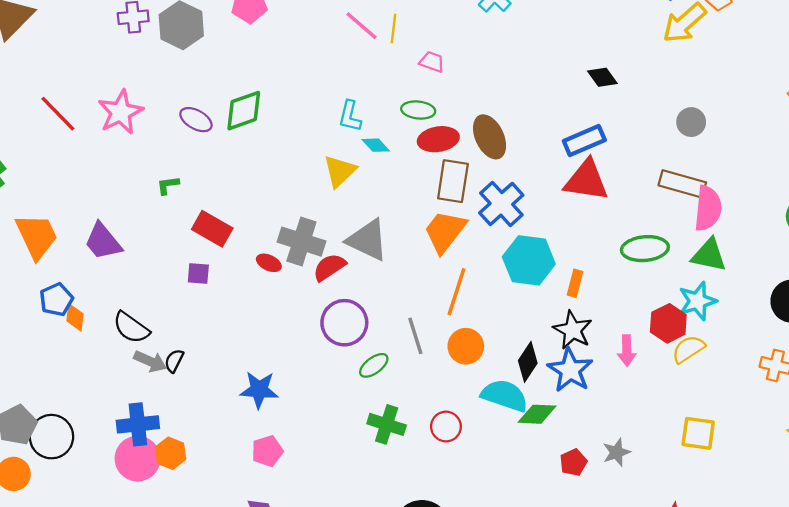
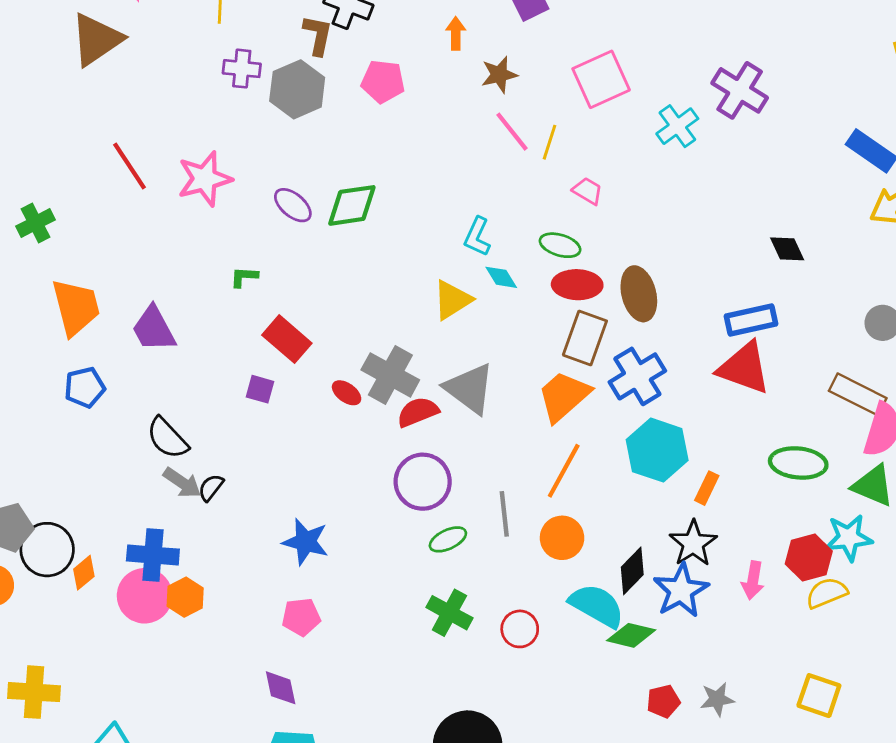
orange diamond: (75, 317) -> (84, 573), moved, turned 32

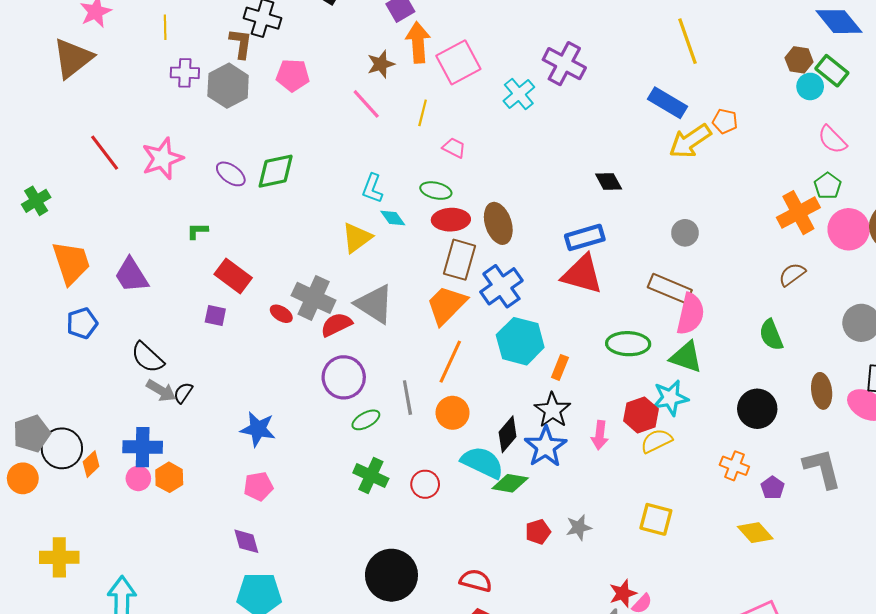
orange arrow: (456, 33) -> (418, 42), moved, size x1.6
pink line: (512, 132) -> (366, 104), moved
pink circle: (145, 596) -> (138, 478), size x0.6

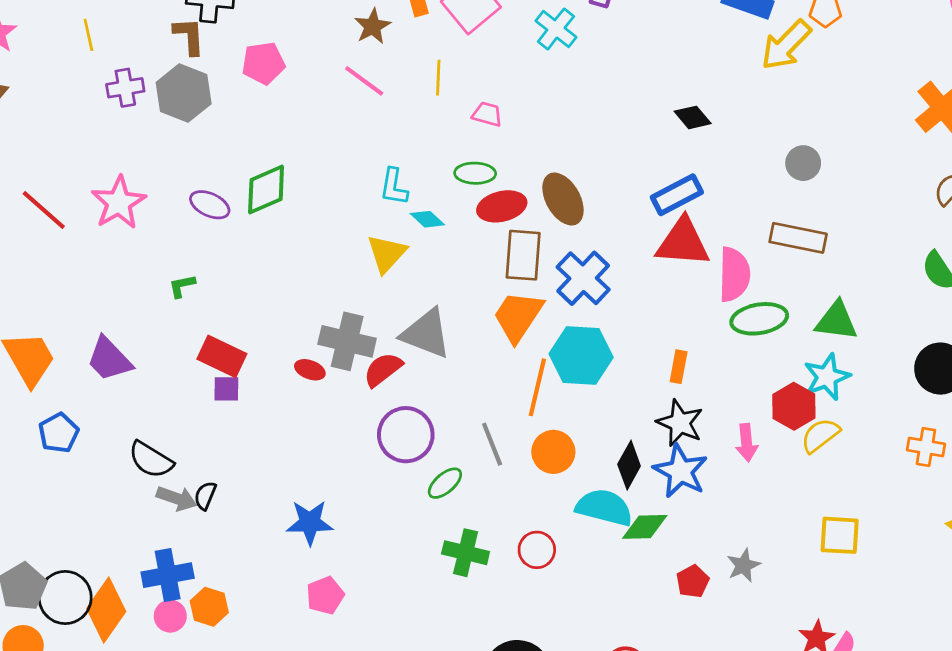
red rectangle: (233, 276) -> (222, 356), moved
pink semicircle: (691, 314) -> (734, 274), moved
cyan hexagon: (520, 341) -> (581, 356), moved
orange diamond: (91, 464) -> (106, 610), size x1.8

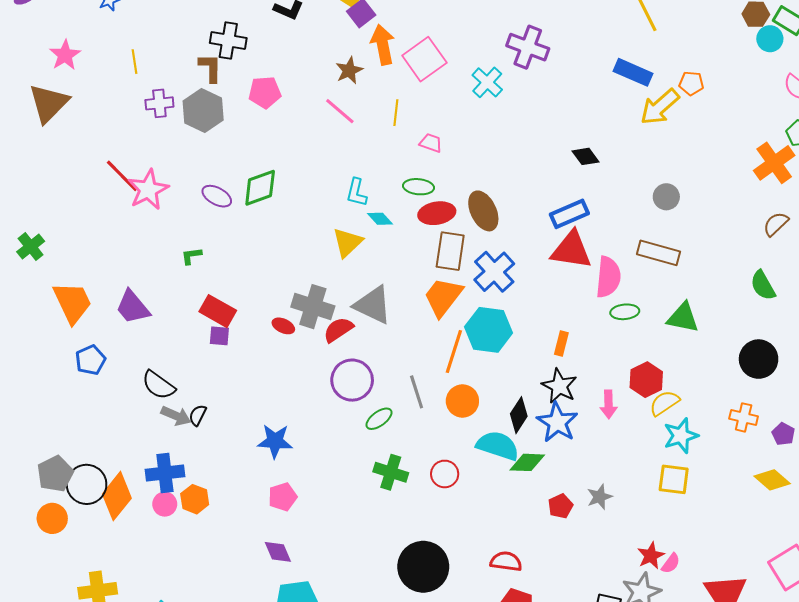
red line: (44, 210) -> (122, 176), moved
green ellipse: (759, 319) -> (625, 312), size x0.7
cyan star: (827, 377) -> (681, 436), moved

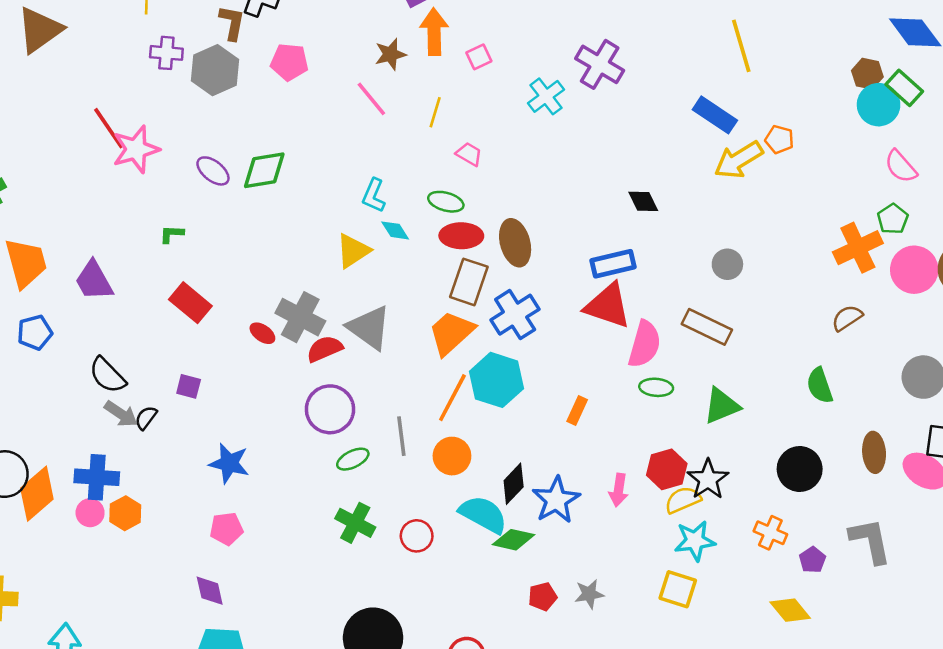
cyan circle: (770, 39) -> (879, 105), size x1.4
pink square: (424, 59) -> (479, 57), size x0.5
green triangle: (683, 318) -> (722, 406), turned -44
purple square: (219, 336) -> (189, 386), moved
black star: (559, 386) -> (708, 479), moved

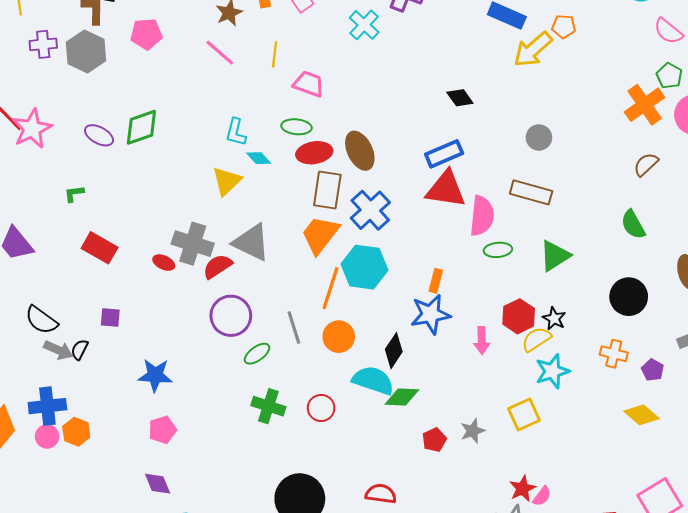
pink trapezoid: (469, 154) -> (309, 84), size x1.4
black star: (708, 479) -> (554, 319), size x0.7
blue star: (556, 500) -> (430, 314), moved, turned 30
yellow square: (678, 589) -> (524, 415), moved, turned -32

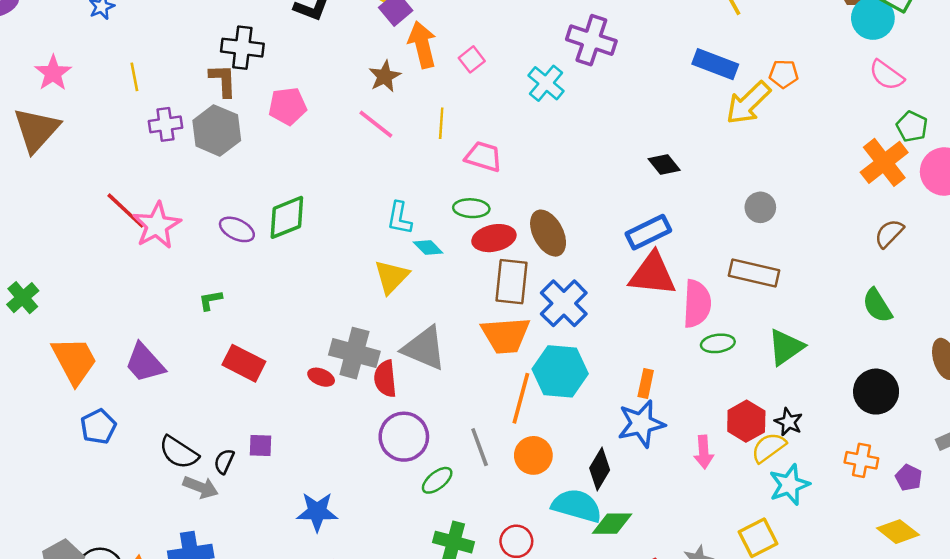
pink semicircle: (668, 31) -> (887, 75), moved
orange trapezoid: (320, 235) -> (506, 335), turned -129
red semicircle: (218, 266) -> (385, 379), turned -60
black semicircle: (80, 350) -> (224, 461), moved

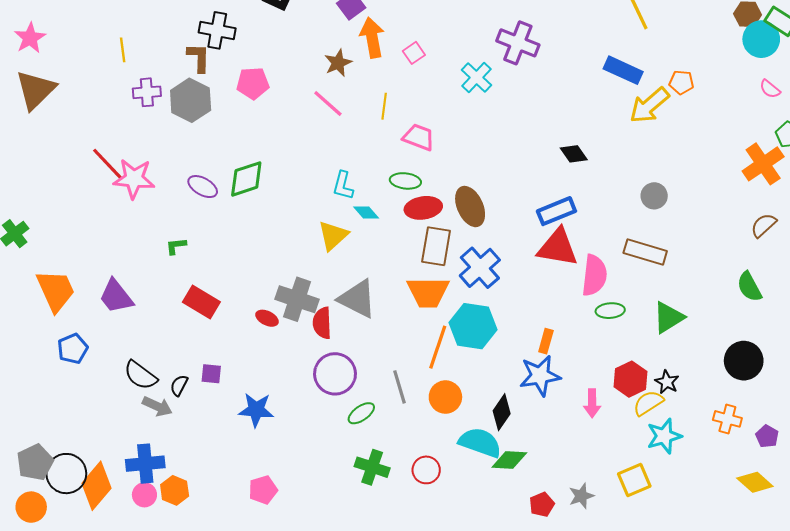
pink star: (53, 73) -> (30, 38), moved
pink semicircle: (887, 75) -> (770, 89), size x0.7
pink star: (157, 225) -> (134, 179), turned 30
blue star: (317, 512) -> (256, 410), moved

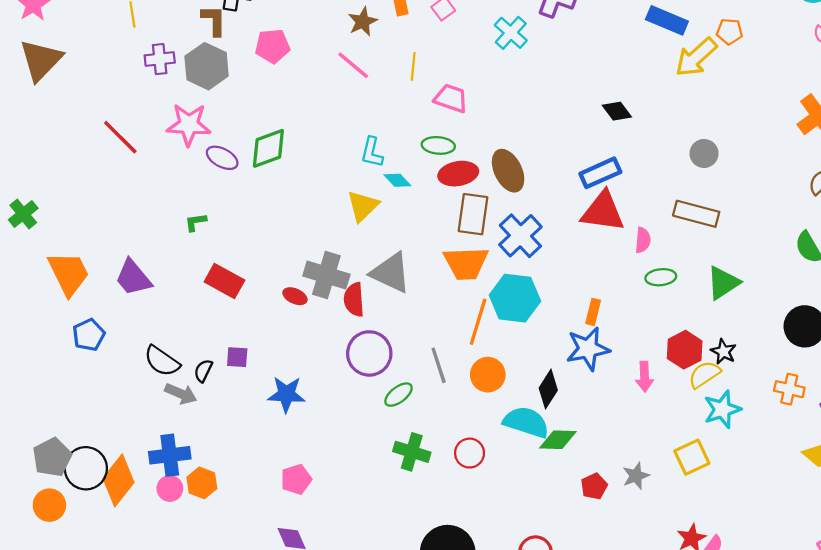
pink star: (134, 179) -> (189, 125), moved
pink semicircle: (594, 275) -> (643, 240), size x0.6

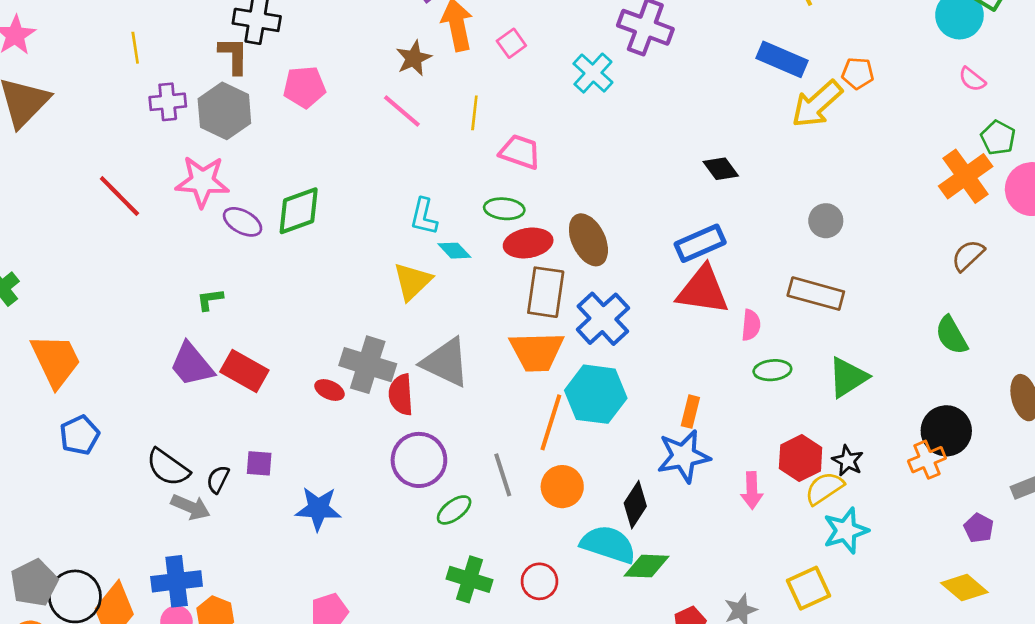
purple trapezoid: (133, 278) -> (192, 365), moved
orange cross: (789, 389) -> (927, 460), moved, turned -36

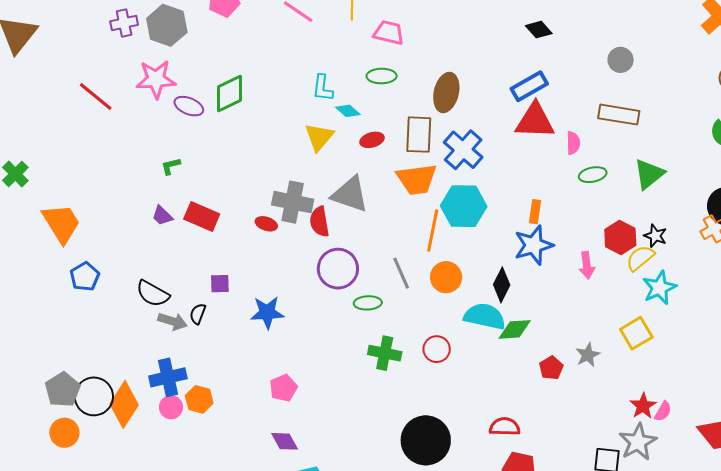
brown ellipse: (588, 240) -> (446, 92), turned 45
red ellipse: (528, 243) -> (372, 140), moved, size x0.7
purple trapezoid: (192, 365) -> (162, 216), size x0.6
black semicircle: (218, 479) -> (198, 314), moved
green ellipse: (454, 510) -> (368, 303), turned 40

